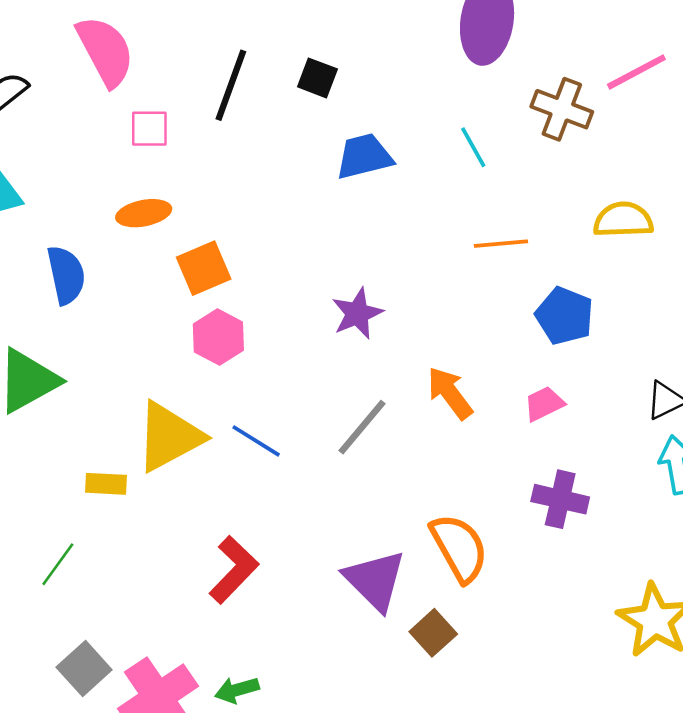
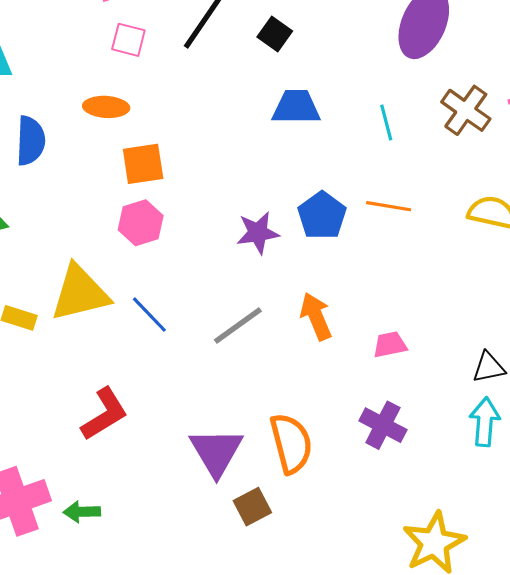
blue pentagon: (565, 316) -> (322, 216), moved

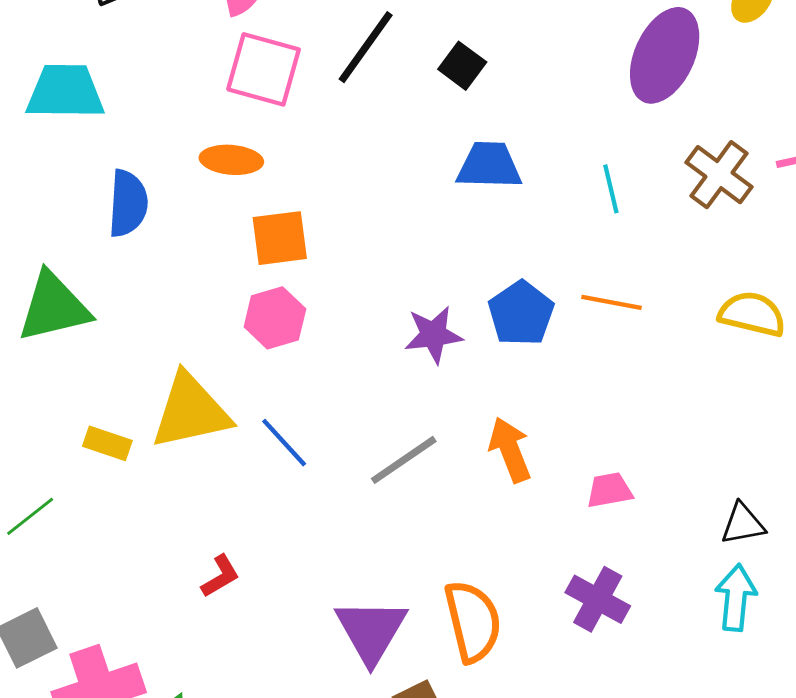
pink square: (128, 40) -> (264, 69), size x1.6
red L-shape: (104, 414) -> (220, 576), size x0.6

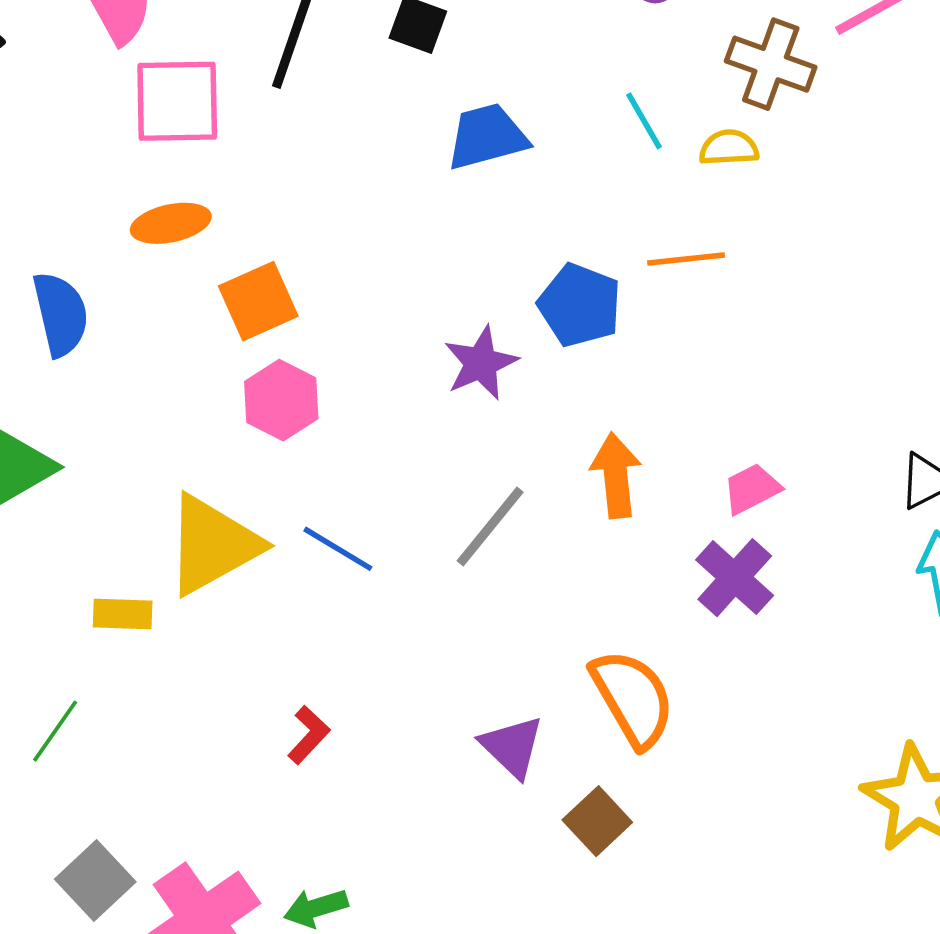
yellow semicircle: (752, 314) -> (729, 148), moved, size x0.7
orange arrow: (510, 450) -> (616, 475), turned 32
purple cross: (598, 599) -> (735, 578), moved, turned 30
purple triangle: (371, 631) -> (512, 747), size x0.7

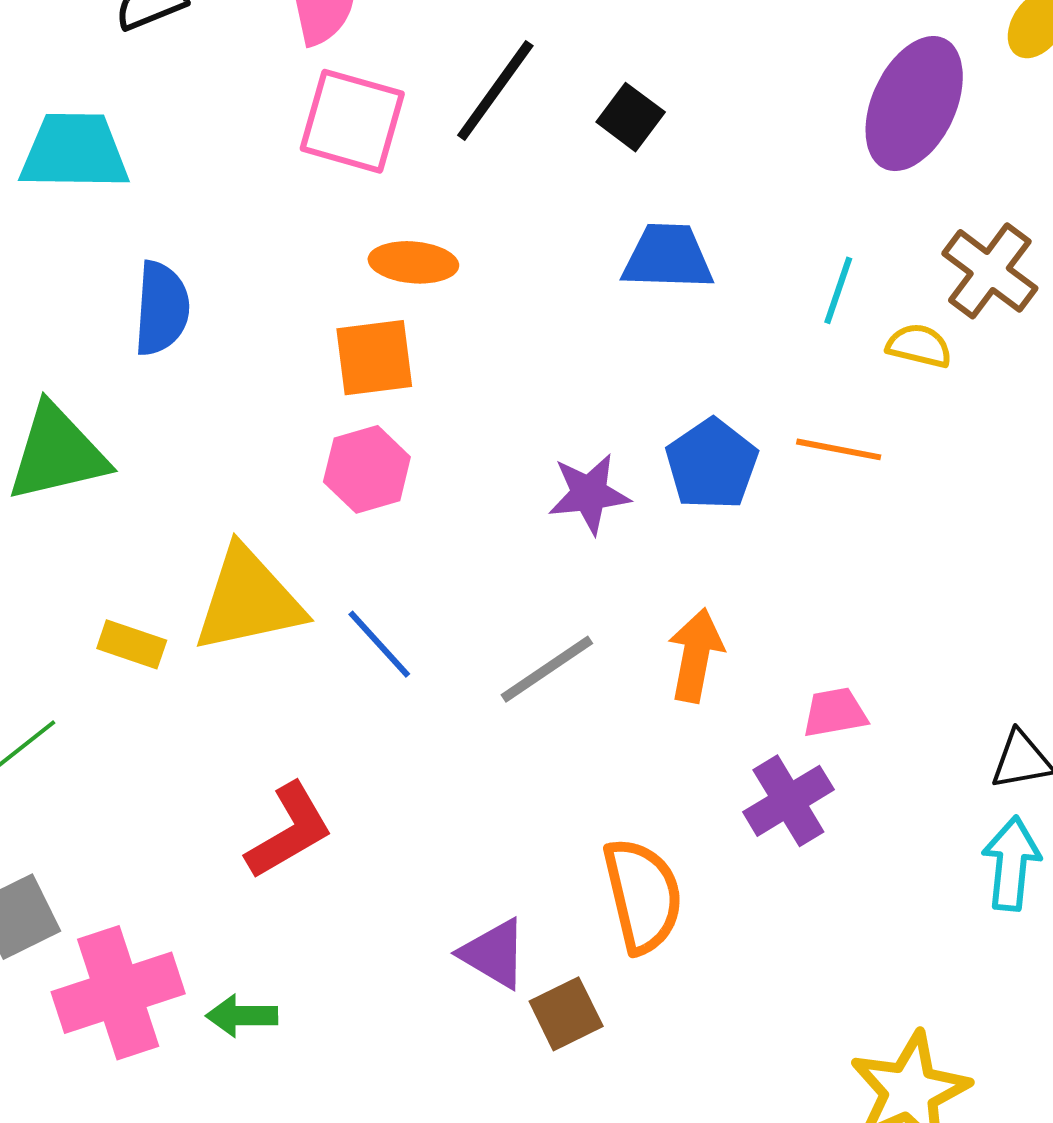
cyan line: (644, 121) -> (838, 290), turned 32
orange ellipse: (171, 223) -> (413, 262), moved
red L-shape: (309, 735) -> (289, 831), size x1.6
purple triangle: (512, 747) -> (494, 954), moved, turned -30

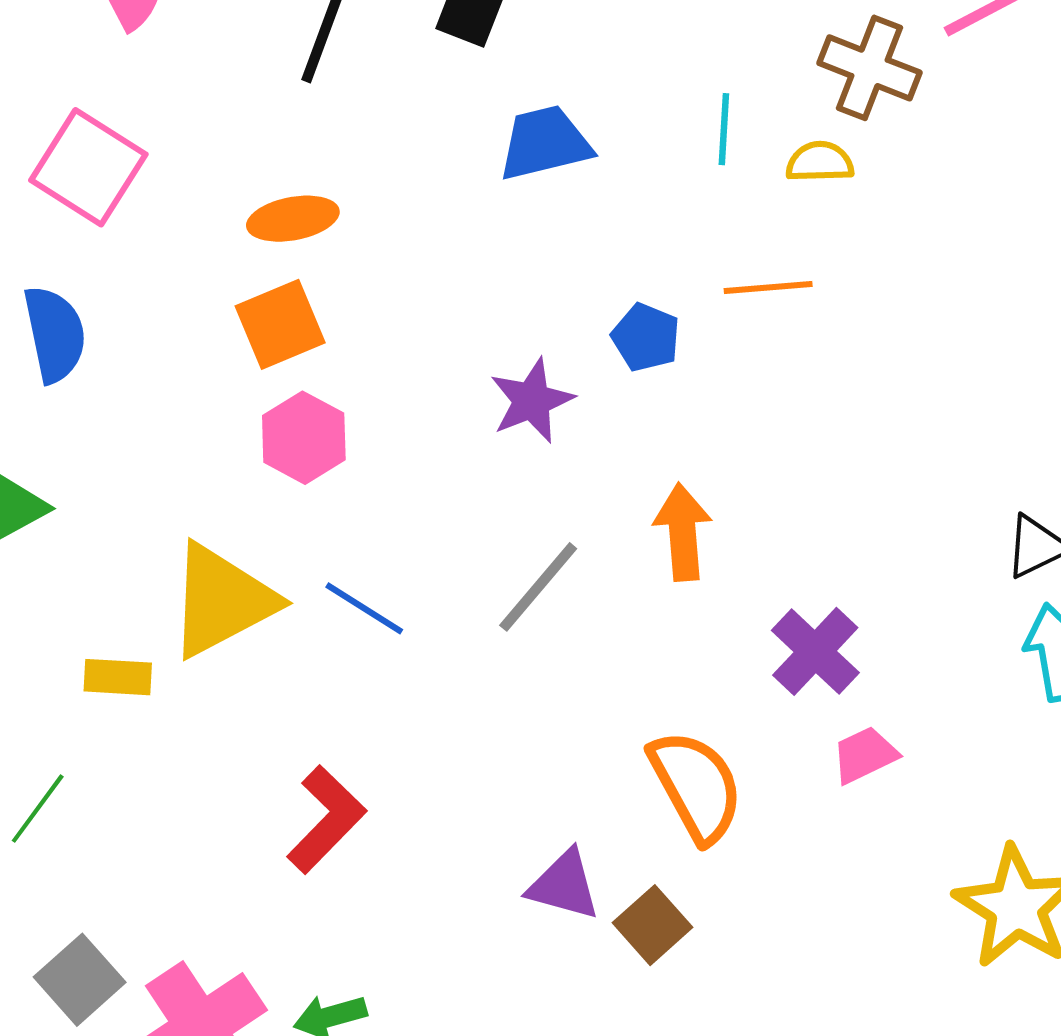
pink square: (352, 121) -> (88, 167), moved, turned 32
blue pentagon: (712, 464) -> (646, 337), size x0.7
pink trapezoid: (835, 713) -> (865, 755), moved

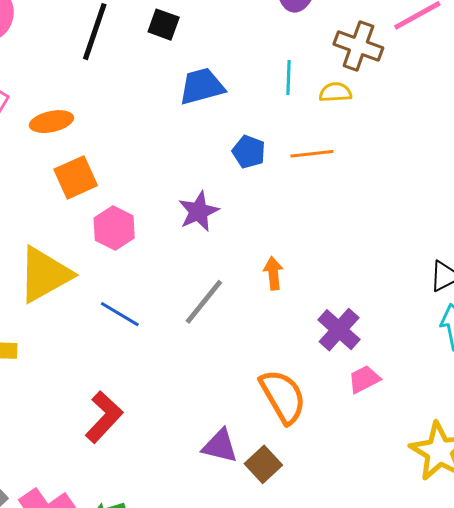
orange ellipse: (293, 219) -> (51, 122), moved
blue pentagon: (646, 337) -> (249, 152), moved
pink hexagon: (304, 438) -> (114, 228), moved
orange arrow: (683, 532) -> (273, 273), size x0.7
yellow triangle: (222, 601) -> (45, 275), moved

